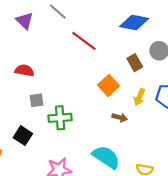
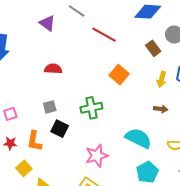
orange square: (109, 85) -> (119, 75), moved
gray square: (37, 100) -> (50, 107), moved
brown arrow: (120, 117) -> (161, 109), moved

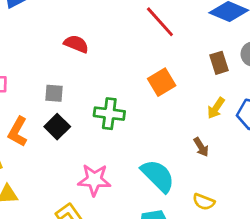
brown arrow: (161, 109) -> (201, 147), turned 32

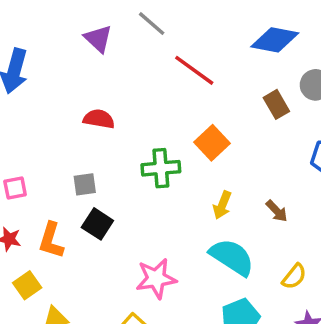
yellow arrow: (216, 108) -> (222, 205), moved
green cross: (109, 114) -> (161, 168), moved
yellow semicircle: (204, 202) -> (294, 277), turned -60

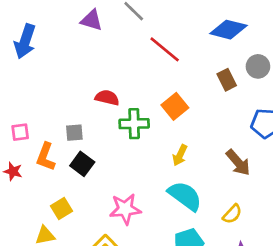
purple triangle: (98, 39) -> (92, 20), turned -30
red semicircle: (99, 119) -> (107, 98), moved
brown arrow: (277, 211) -> (238, 163), moved, size x1.5
orange L-shape: (51, 240) -> (46, 157), moved
yellow square: (27, 285) -> (61, 208), moved

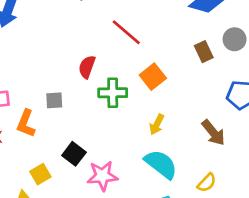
red line: (165, 49) -> (126, 32), moved
red semicircle: (107, 98) -> (87, 67), turned -85
black square: (82, 164) -> (74, 154), moved

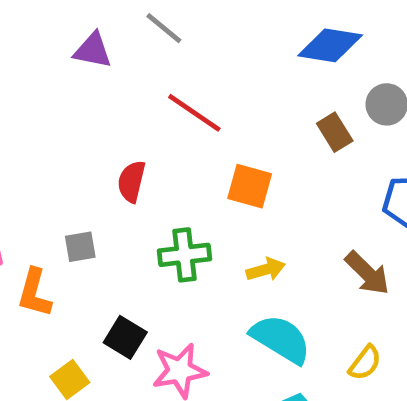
orange square: (153, 77) -> (250, 186), turned -30
green cross: (113, 93) -> (184, 255), moved
yellow arrow: (157, 124) -> (266, 270), turned -126

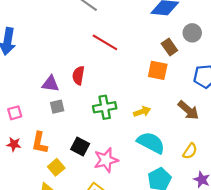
purple triangle: (93, 50) -> (50, 84), moved
orange square: (250, 186) -> (158, 70), moved
orange L-shape: (35, 293) -> (40, 143), moved

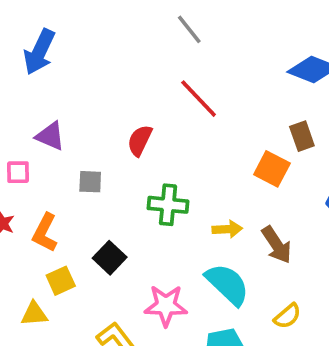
purple triangle: (50, 84) -> (50, 136), moved
brown arrow: (188, 110) -> (277, 245), moved
pink star: (106, 160) -> (166, 306), moved

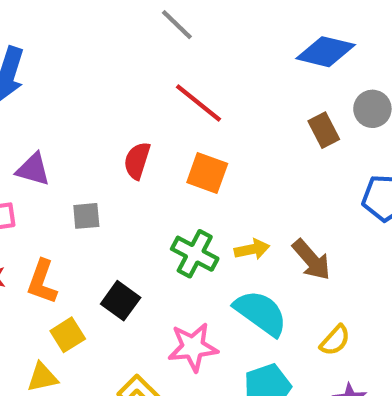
orange square: (272, 169) -> (207, 173), moved
green cross: (168, 205) -> (195, 254), moved, turned 30

